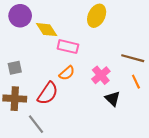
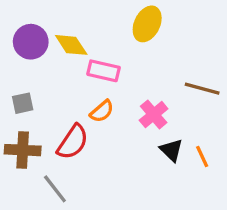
purple circle: (20, 16) -> (31, 42), moved
orange line: (136, 82) -> (202, 157), moved

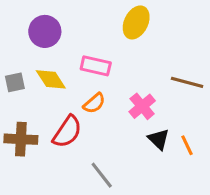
purple circle: (31, 42) -> (45, 31), moved
yellow diamond: (71, 45) -> (51, 79), moved
gray square: (23, 103) -> (15, 82), moved
gray line: (55, 189) -> (102, 175), moved

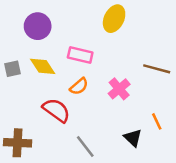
red semicircle: (67, 132) -> (56, 110), turned -88
brown cross: (21, 139) -> (18, 143), moved
black triangle: (159, 139) -> (133, 138), moved

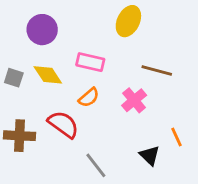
gray square: (13, 69) -> (14, 78), turned 30
brown line: (157, 69) -> (157, 71), moved
brown cross: (18, 143) -> (19, 136), moved

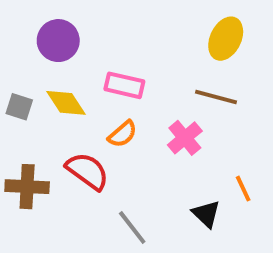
yellow ellipse: (128, 21) -> (226, 39), moved

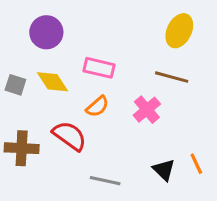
orange line: (243, 189) -> (196, 164), moved
gray line: (132, 227) -> (105, 181), turned -40

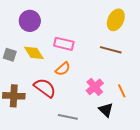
pink cross: (147, 110) -> (95, 87), moved
orange line: (196, 164) -> (122, 91), moved

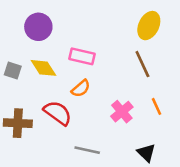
brown line: (111, 50) -> (142, 64), turned 50
orange line: (122, 91) -> (157, 106), moved
black triangle: (106, 110) -> (146, 153), moved

